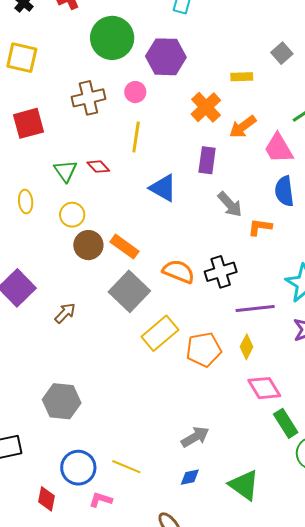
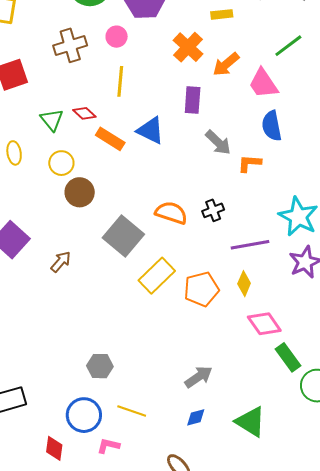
orange rectangle: (124, 247) -> (110, 139), moved
black cross: (221, 272) -> (213, 210), size x0.7
gray hexagon: (62, 401) -> (100, 366), moved, size x0.7

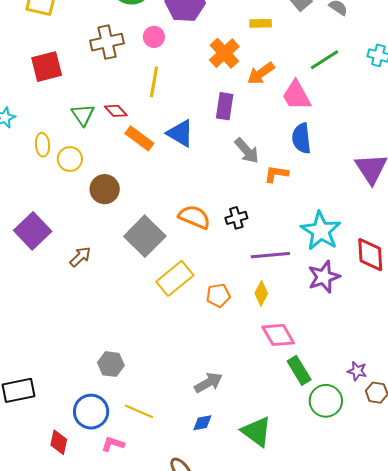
yellow circle: (61, 163) -> (70, 159), moved
orange pentagon: (201, 289) -> (218, 295), size x0.7

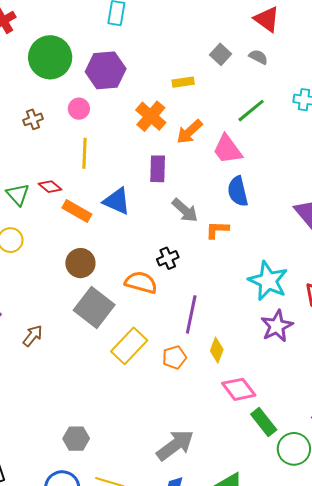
brown cross: (107, 42) -> (33, 119), size x0.6
brown circle: (105, 189) -> (80, 263), moved
black cross: (236, 218) -> (168, 258), moved
purple line: (270, 255) -> (191, 314), moved, turned -66
gray arrow: (208, 383) -> (175, 445), size x1.4

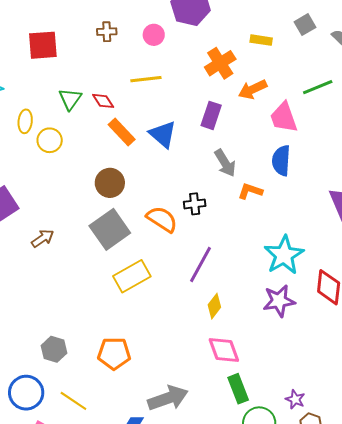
yellow line: (84, 153) -> (146, 79), turned 64
orange pentagon: (174, 357) -> (114, 353), moved, size x1.4
gray arrow: (175, 445) -> (168, 398), moved

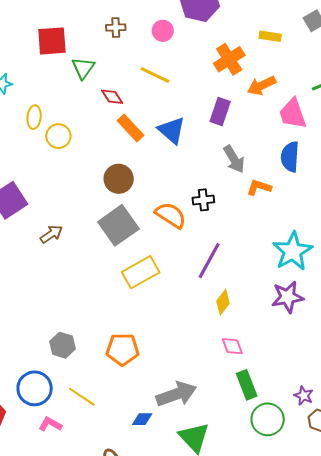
yellow line: (146, 79) -> (155, 75), turned 32
green triangle: (70, 99) -> (83, 68), moved
pink diamond: (224, 350) -> (232, 346), size x0.7

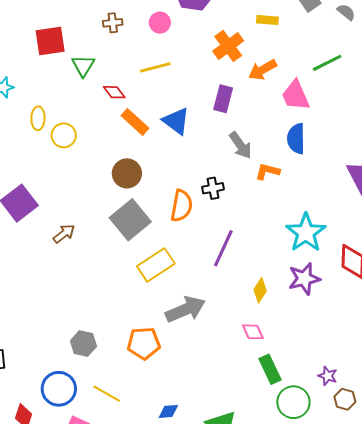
yellow line: (155, 75) -> (155, 67), turned -36
orange semicircle: (171, 215) -> (182, 206), turned 72
yellow diamond: (223, 302) -> (260, 290), moved
gray arrow: (176, 394) -> (185, 309), moved

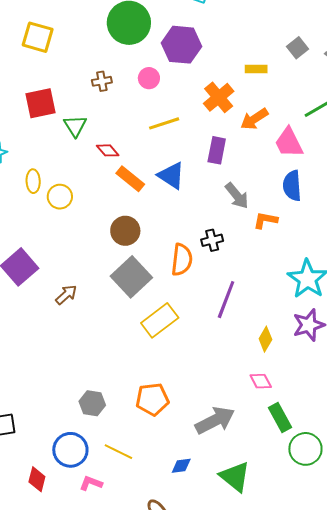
yellow line: (155, 67) -> (164, 123), moved
gray arrow: (185, 309) -> (215, 420), moved

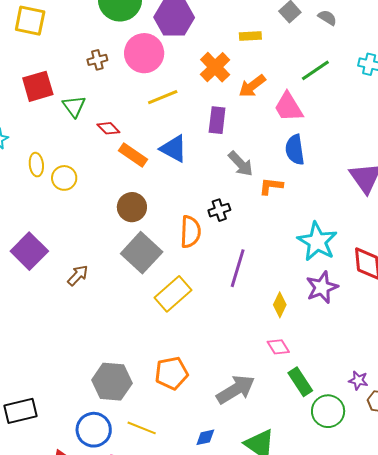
pink circle: (149, 78) -> (144, 53), size x1.8
gray hexagon: (92, 403) -> (112, 382), size x1.5

